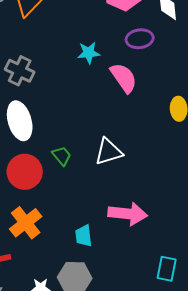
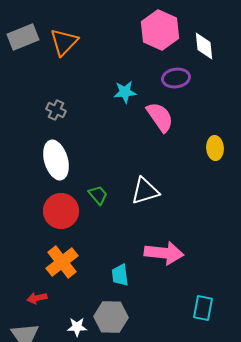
gray cross: (20, 71) -> (56, 110), size x0.7

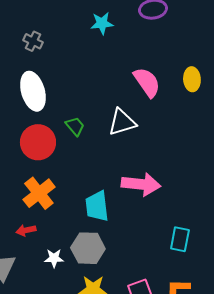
pink semicircle: (160, 117) -> (147, 82), moved
cyan trapezoid: (120, 275) -> (97, 206), size x1.4
red arrow: (37, 298) -> (26, 230), moved

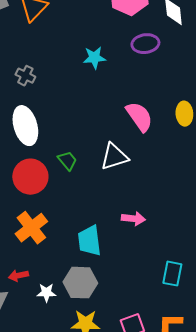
pink arrow: (141, 184) -> (133, 219), size x0.6
red arrow: (26, 230) -> (18, 276), moved

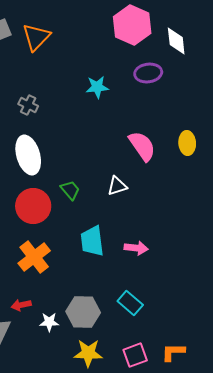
white triangle: (114, 157) -> (117, 186), size x0.7
cyan trapezoid: (89, 241) -> (92, 241), moved
cyan rectangle: (172, 274) -> (130, 303), moved, turned -60

